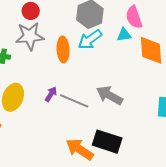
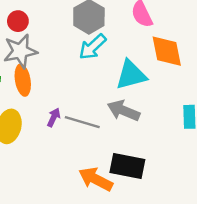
cyan triangle: (124, 35) -> (131, 75), moved, size x1.8
orange ellipse: (63, 49) -> (23, 80), moved

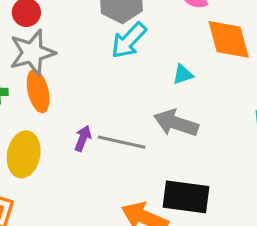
cyan triangle: (131, 75) -> (183, 74), size x0.5

